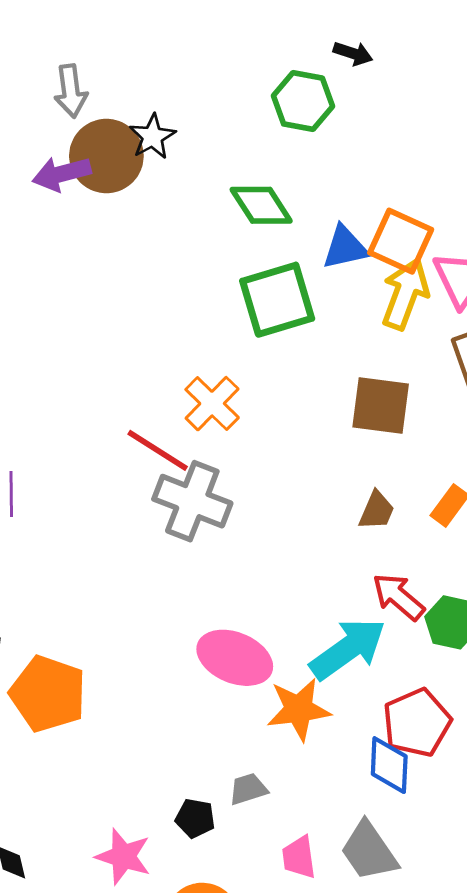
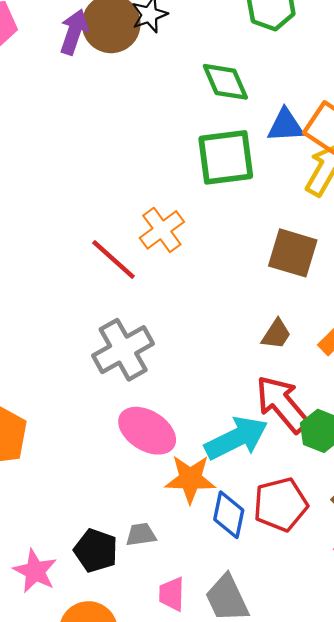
purple arrow: (62, 174) -> (74, 32), turned 114
gray cross: (192, 501) -> (123, 350), moved, turned 30
red arrow: (398, 597) -> (282, 404), size x1.4
blue diamond: (389, 765) -> (229, 515), moved
black pentagon: (195, 818) -> (96, 550), size x1.4

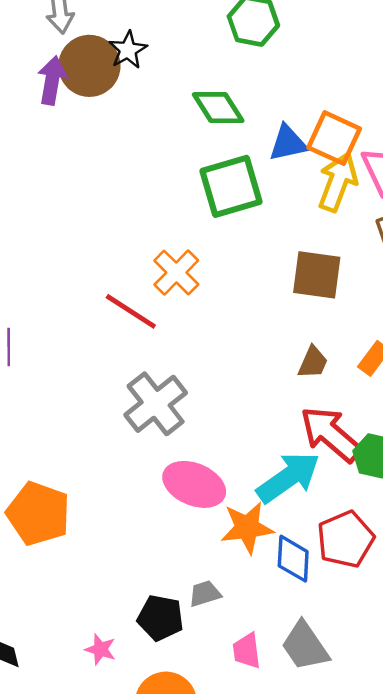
pink star: (35, 571) -> (100, 649), size x0.7

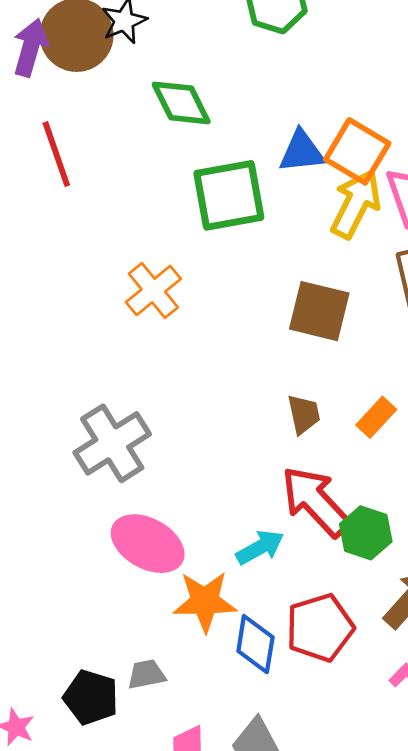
green diamond: (218, 108) -> (181, 103), moved
red line: (131, 311) -> (56, 154), moved, turned 32
brown trapezoid: (313, 362) -> (304, 414), turned -42
cyan arrow: (288, 477) -> (260, 547), size x0.6

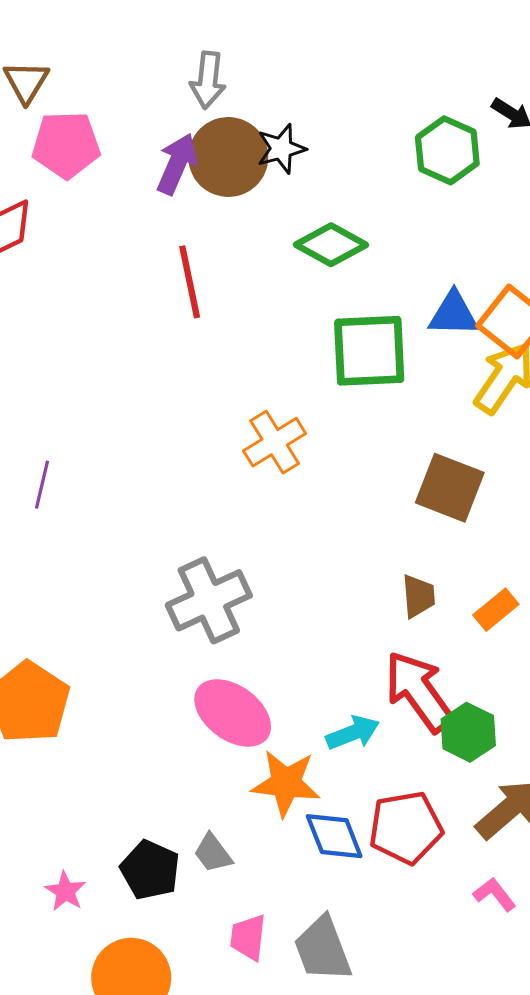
green diamond: (181, 103) -> (331, 245), turned -42
blue diamond: (255, 644) -> (334, 836), turned -38
gray trapezoid: (146, 674) -> (213, 853), turned -123

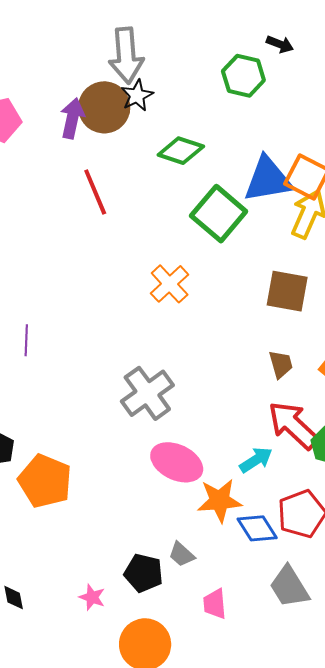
gray arrow: (208, 80) -> (126, 55), moved, size x1.5
blue triangle: (454, 314) -> (268, 180), size x1.5
green square: (369, 351) -> (219, 214), turned -36
gray trapezoid: (323, 949) -> (289, 587), moved

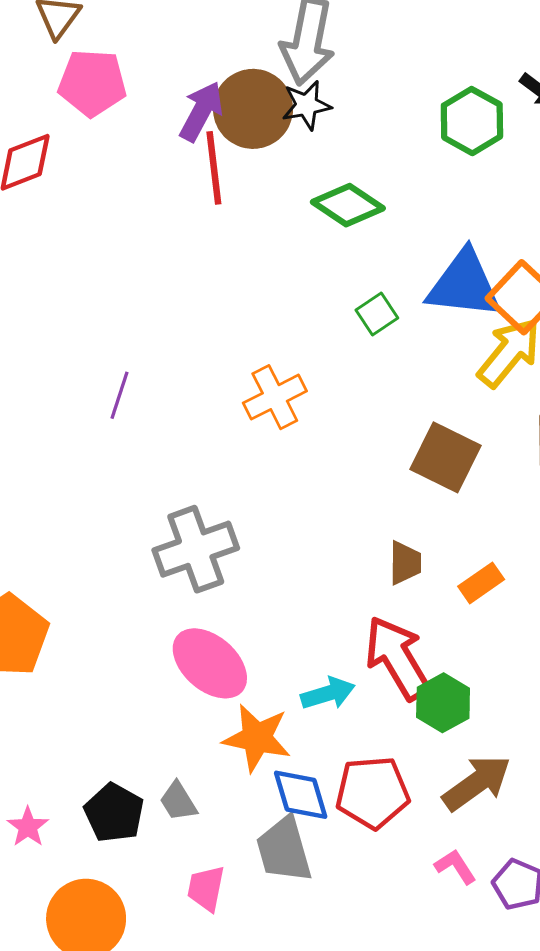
red line: (95, 192) -> (214, 168), moved
green square: (219, 214) -> (377, 314), size x0.5
purple line: (26, 340) -> (120, 395), moved
gray trapezoid: (289, 587) -> (284, 850), moved

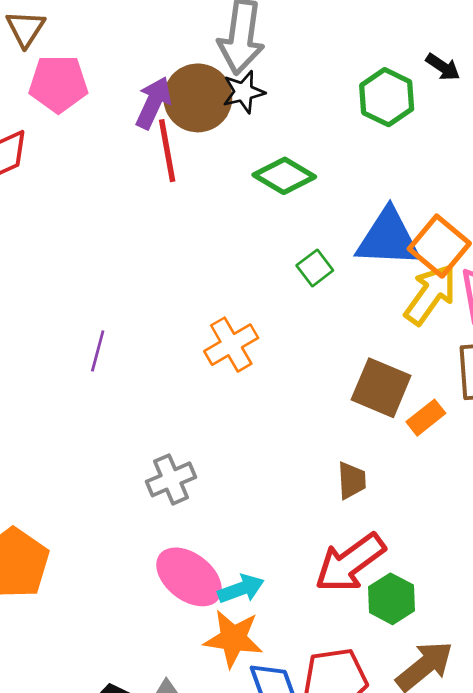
gray cross: (196, 549) -> (171, 479), size x0.7
orange rectangle: (481, 583) -> (426, 418), moved
red arrow: (397, 658) -> (350, 563), turned -92
cyan arrow: (328, 693) -> (241, 589), moved

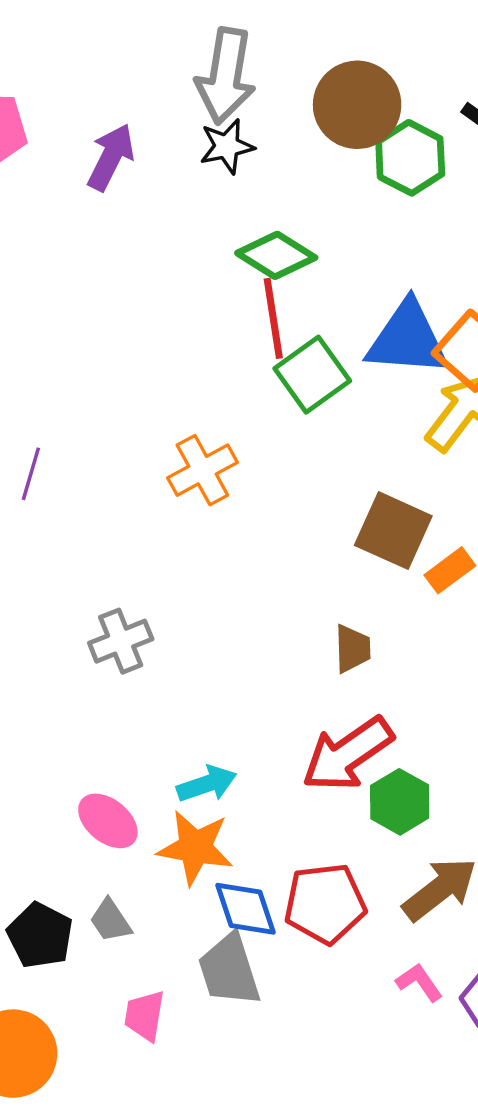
brown circle: (198, 98) -> (357, 105), moved
red line: (167, 151) -> (273, 318), moved
green square: (315, 268) -> (312, 375), size x1.6
pink ellipse: (189, 577) -> (108, 821), moved, size x0.7

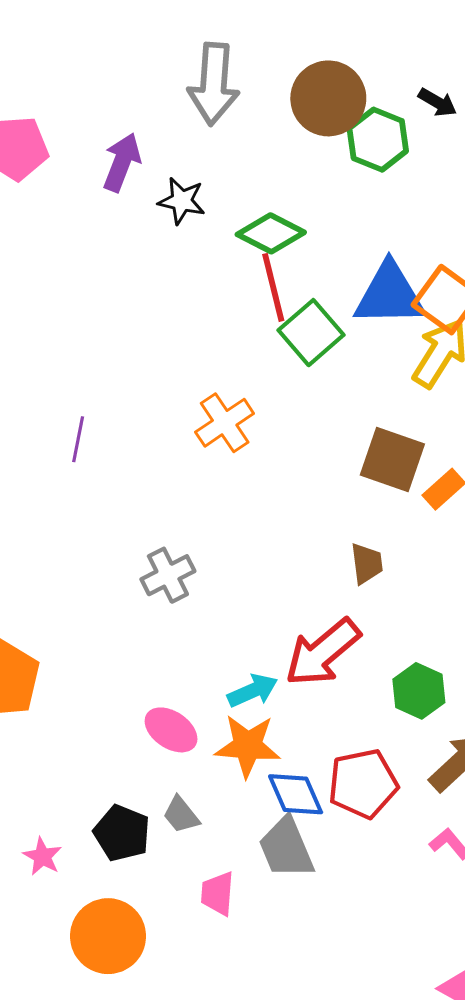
black star: (227, 146) -> (182, 201), moved, turned 30
red arrow: (348, 754) -> (323, 652), moved

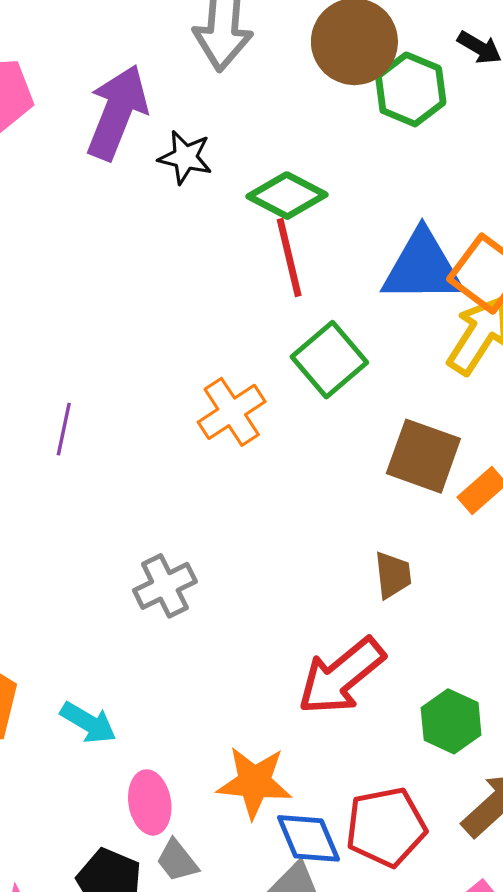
purple arrow: (122, 162) -> (117, 112), size x1.4
green square: (311, 333) -> (329, 360), moved
cyan arrow: (253, 691) -> (88, 723), moved, turned 54
pink ellipse: (171, 730) -> (150, 802), moved, turned 46

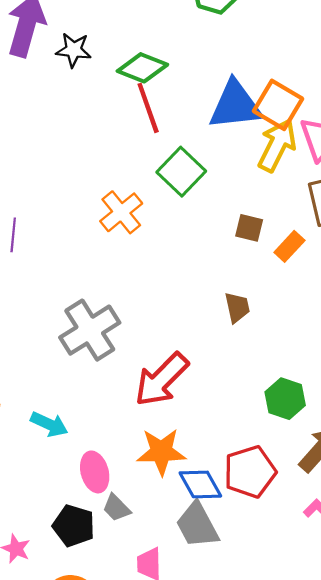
brown square: (423, 456) -> (249, 228), size x0.6
gray cross: (165, 586) -> (90, 330), size x1.5
red arrow: (341, 676) -> (162, 380), moved

